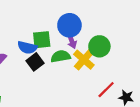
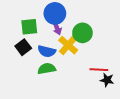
blue semicircle: (27, 47) -> (47, 51), moved
green semicircle: (61, 56) -> (47, 69), moved
red line: (106, 90) -> (99, 70), moved, turned 48

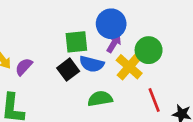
purple arrow: (57, 28) -> (114, 43), turned -128
blue semicircle: (47, 51) -> (92, 64), moved
red line: (99, 70) -> (154, 100), moved, turned 66

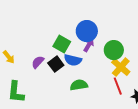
green square: (76, 42) -> (62, 44), turned 36
purple semicircle: (24, 67) -> (38, 62), moved
yellow cross: (129, 67) -> (121, 67), moved

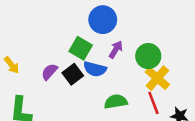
blue circle: (87, 31) -> (103, 20), moved
green semicircle: (79, 85) -> (116, 102), moved

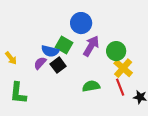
purple arrow: (116, 50) -> (91, 46), size x1.5
blue semicircle: (95, 69) -> (50, 51), moved

